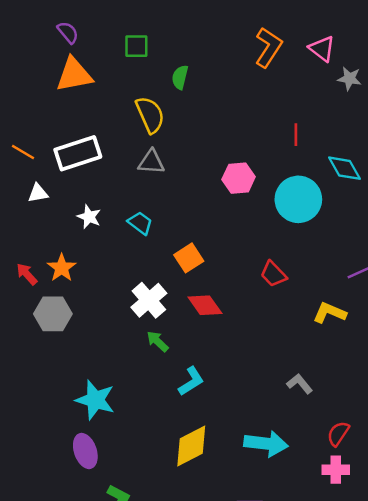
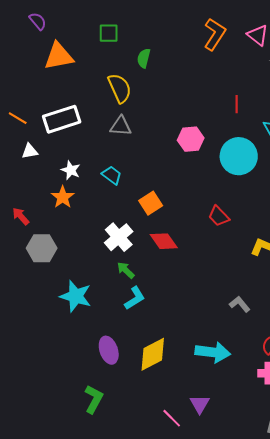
purple semicircle: (68, 32) -> (38, 21), moved
orange star: (62, 268) -> (63, 197), moved
cyan L-shape: (191, 381) -> (135, 298), moved
cyan star: (95, 400) -> (76, 296), moved
purple ellipse: (85, 451) -> (109, 350), moved

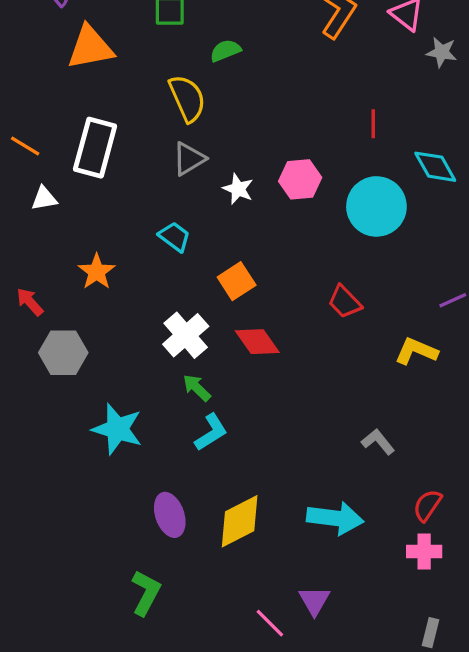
green semicircle: (144, 58) -> (225, 51), turned 54
white rectangle: (62, 119) -> (95, 148), turned -57
gray triangle: (121, 126) -> (189, 159), turned -35
white star: (71, 170) -> (238, 189), moved

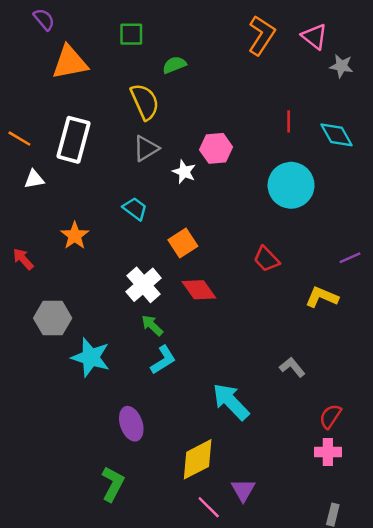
cyan diamond: (435, 167) -> (337, 135), moved
pink hexagon: (300, 179) -> (216, 148), moved
gray hexagon: (63, 353) -> (53, 318), moved
cyan arrow: (335, 518) -> (231, 402), moved, turned -141
yellow diamond: (240, 521) -> (198, 459), moved

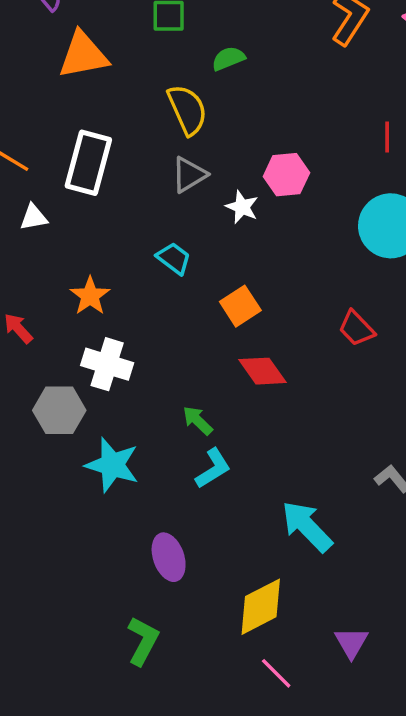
white cross: (144, 285) -> (107, 364), moved, turned -32
purple triangle: (243, 490) -> (351, 643), moved

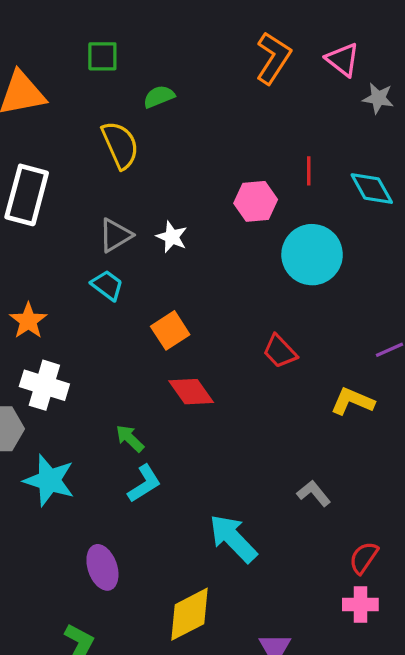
gray triangle: (189, 175) -> (115, 235), moved
pink hexagon: (286, 175) -> (256, 201), moved

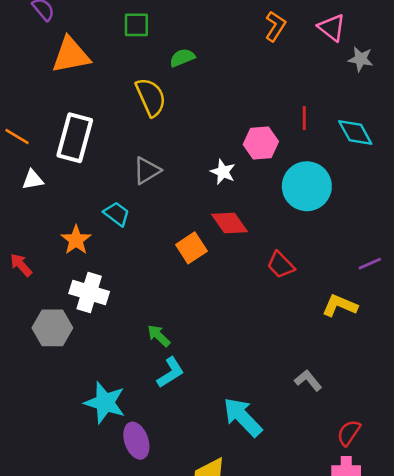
orange L-shape: (273, 58) -> (275, 26), size x0.7
white star: (172, 237) -> (223, 172), moved
cyan trapezoid: (107, 285) -> (117, 214), moved
red diamond: (191, 392) -> (229, 223), moved
cyan star: (49, 480) -> (105, 403), moved

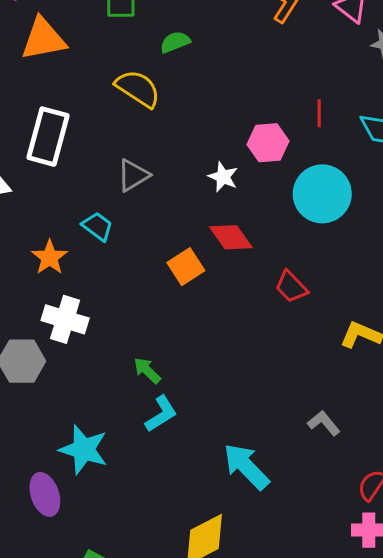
yellow semicircle: (151, 97) -> (138, 89), turned -33
purple ellipse: (136, 441) -> (45, 494), moved

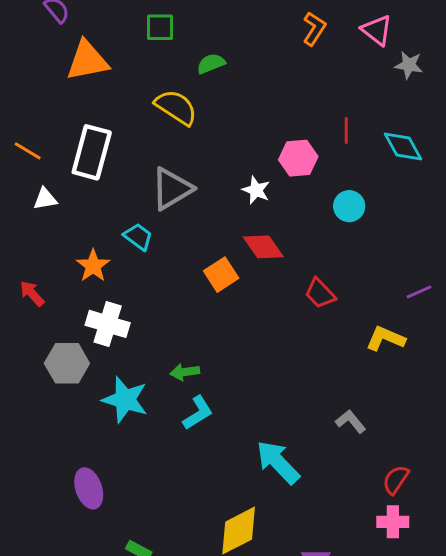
gray triangle: (133, 175) -> (172, 189), size x1.4
cyan circle: (322, 194) -> (349, 206), size x0.6
green arrow: (147, 370) -> (185, 372), turned -52
cyan star: (84, 450) -> (125, 400), moved

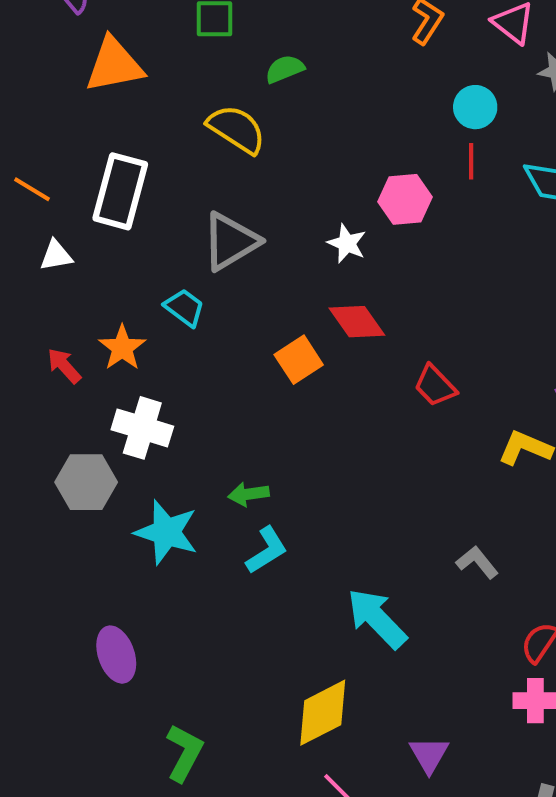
cyan circle: (349, 206) -> (475, 107), moved
red arrow: (32, 293) -> (64, 366), moved

